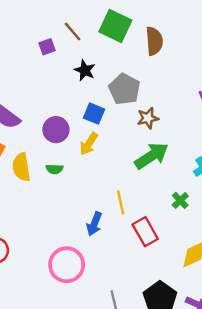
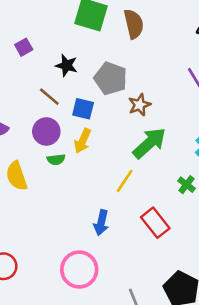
brown line: (73, 32) -> (49, 97), moved
green semicircle: (54, 169) -> (56, 160), moved
yellow line: (121, 202) -> (125, 181), moved, turned 55

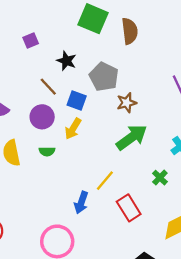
green semicircle: (56, 160) -> (47, 152), moved
yellow line: (125, 181) -> (105, 181), moved

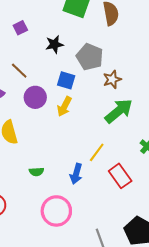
black star: (66, 61) -> (54, 44), turned -30
brown line: (48, 87) -> (19, 71), moved
green semicircle: (47, 152) -> (36, 172), moved

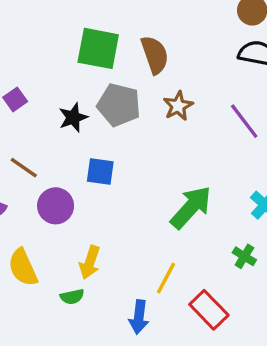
gray pentagon: (90, 57) -> (119, 105), moved
brown star: (112, 79) -> (178, 106), moved
yellow arrow: (64, 106) -> (90, 262), moved
green semicircle: (36, 172) -> (72, 297), moved

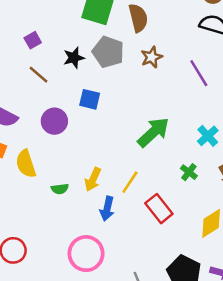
brown line: (24, 168) -> (38, 75), moved
yellow arrow: (90, 262) -> (93, 179), moved

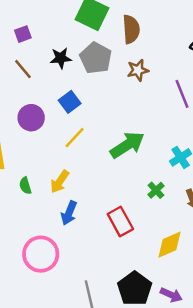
blue square: (90, 99) -> (70, 102), turned 30
yellow line: (130, 182) -> (75, 138), moved
green semicircle: (60, 189) -> (25, 186), turned 70

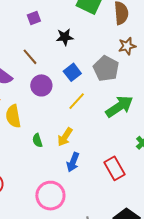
gray pentagon: (96, 58) -> (106, 69), moved
brown line: (23, 69) -> (30, 57), moved

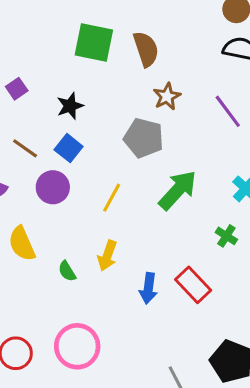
blue square: (72, 72) -> (69, 148), moved
blue arrow: (73, 162) -> (148, 288), moved
pink circle: (50, 196) -> (77, 346), moved

